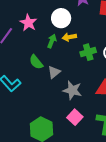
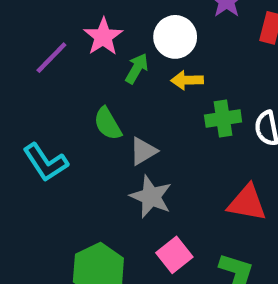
green arrow: (52, 41) -> (137, 68), moved
gray star: (72, 90) -> (151, 197), moved

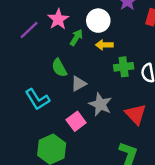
cyan L-shape: (45, 162) -> (37, 99), moved
gray star: (151, 197) -> (100, 104), moved
red triangle: (247, 203) -> (136, 114), turned 35
pink square: (174, 255) -> (76, 121), moved

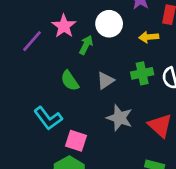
yellow arrow: (104, 45) -> (149, 37), moved
gray triangle: (79, 84) -> (105, 80), moved
pink square: (76, 121) -> (76, 141), moved, turned -30

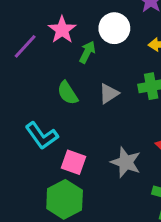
gray star: (120, 118) -> (126, 162), moved

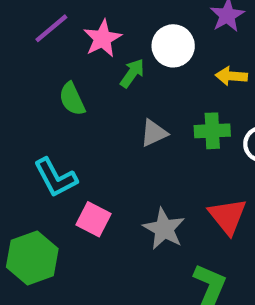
purple line: (25, 46) -> (51, 28), moved
green semicircle: (68, 93) -> (72, 99), moved
green hexagon: (65, 199) -> (32, 258), moved

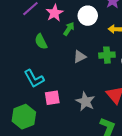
pink square: (93, 219) -> (52, 98), turned -35

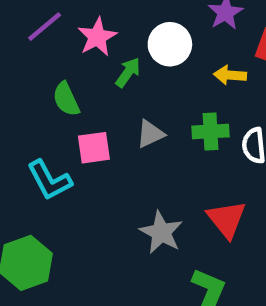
pink square: (52, 98) -> (94, 148), moved

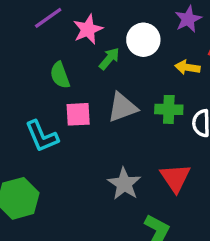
gray triangle: (150, 134) -> (122, 107), size x1.4

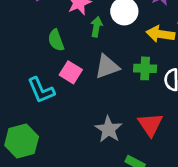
green arrow: (109, 59) -> (96, 27), turned -30
yellow arrow: (187, 67) -> (160, 34), size x1.4
pink square: (78, 114) -> (71, 72), turned 35

